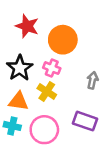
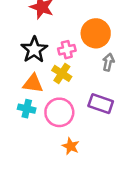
orange circle: (63, 40) -> (96, 33), moved
pink cross: (52, 68) -> (67, 50), turned -35

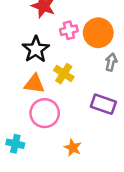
pink cross: (67, 50) -> (69, 30), moved
cyan cross: (27, 109) -> (15, 144), moved
pink circle: (59, 112) -> (45, 113), moved

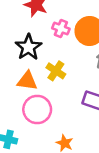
pink cross: (69, 30) -> (61, 29), turned 35

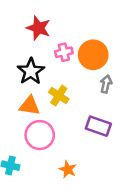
pink cross: (61, 29) -> (64, 52), turned -35

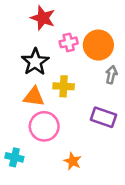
yellow cross: (59, 96) -> (64, 86), turned -30

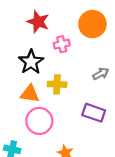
orange circle: (98, 45) -> (92, 24), moved
gray arrow: (111, 75) -> (101, 74), turned 49

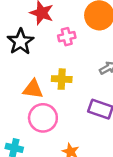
black star: (31, 62) -> (20, 42), moved

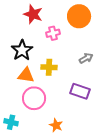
black star: (20, 42) -> (22, 50), moved

